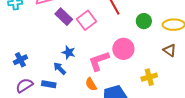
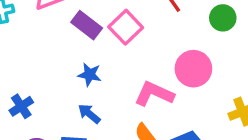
blue star: (69, 52) -> (90, 75), moved
pink L-shape: (99, 61) -> (154, 94), turned 50

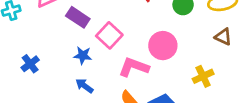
pink square: (126, 27) -> (109, 35), moved
blue cross: (21, 106) -> (30, 64), moved

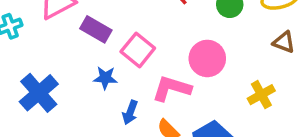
blue cross: (30, 64) -> (39, 93), size x1.6
blue arrow: (84, 86) -> (130, 112), moved, turned -102

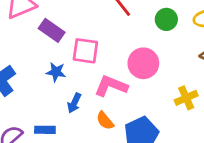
pink square: (138, 50) -> (85, 51), turned -36

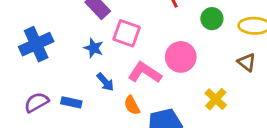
yellow cross: (186, 98) -> (216, 99), turned -35
blue arrow: (74, 103) -> (105, 82), turned -78

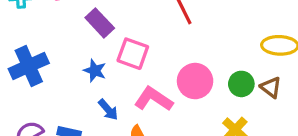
green circle: (212, 19) -> (241, 84), moved

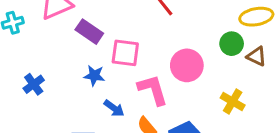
blue cross: (29, 66) -> (34, 84), size x0.6
green circle: (241, 84) -> (232, 44), moved
pink L-shape: (153, 99) -> (153, 90), turned 52

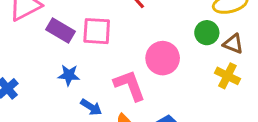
pink square: (125, 53) -> (97, 31), moved
yellow cross: (233, 102) -> (227, 76), moved

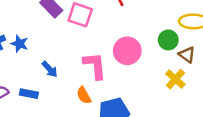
blue star: (69, 75) -> (19, 44), moved
blue arrow: (91, 107) -> (50, 69), moved

